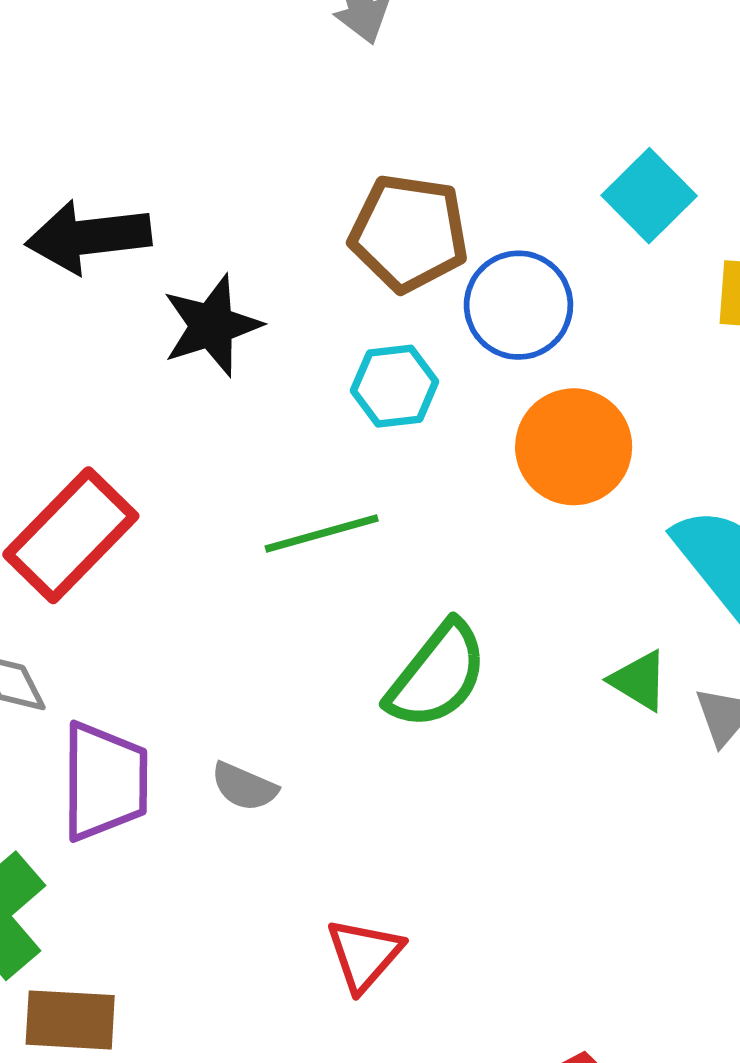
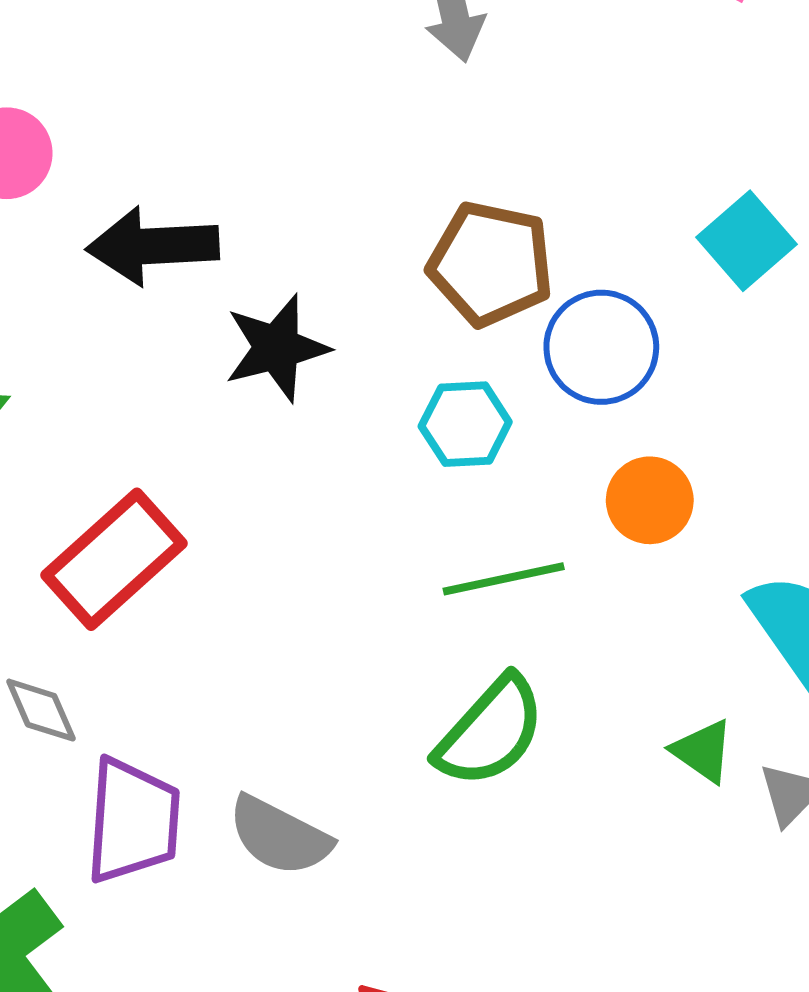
orange circle: (574, 447) -> (650, 500), size x0.7
green line: (322, 534) -> (504, 579), moved
gray semicircle: (244, 787) -> (280, 836), size x1.5

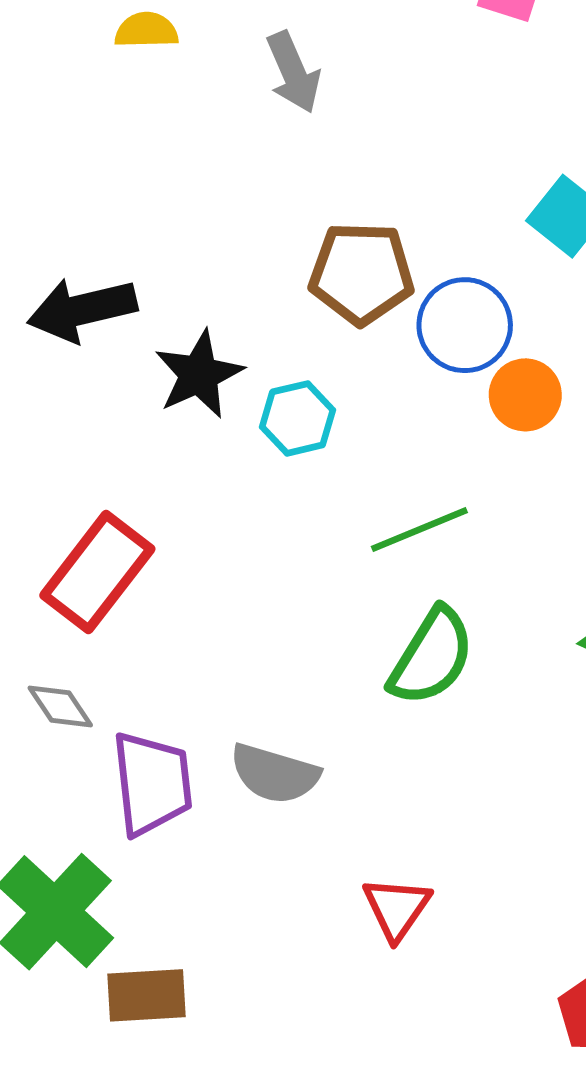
cyan hexagon: (465, 424) -> (298, 418), moved
orange circle: (650, 500) -> (525, 395), moved

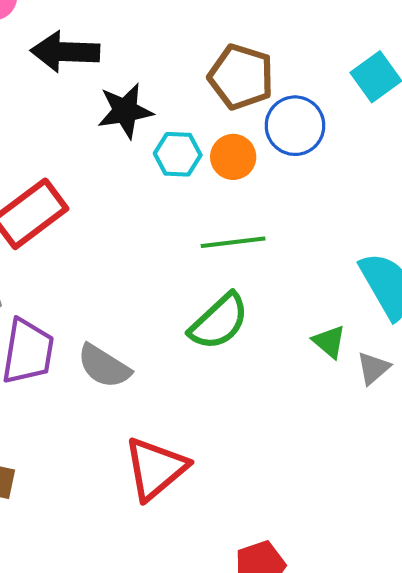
orange circle: (525, 395) -> (233, 157), moved
red triangle: (397, 908) -> (155, 468), size x1.5

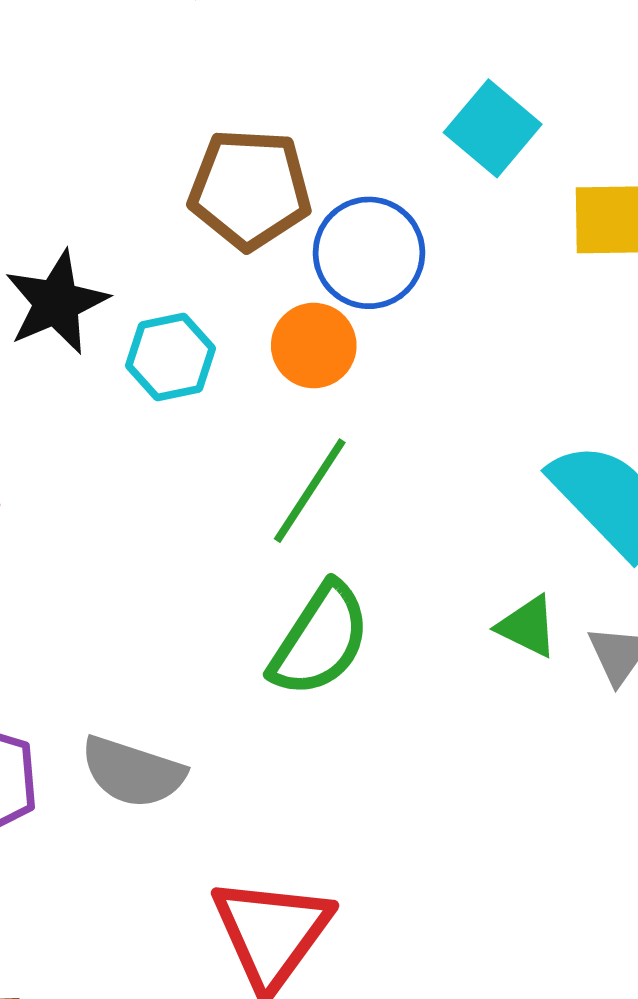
orange circle: (233, 157) -> (314, 346), moved
green line: (233, 242) -> (310, 491), turned -36

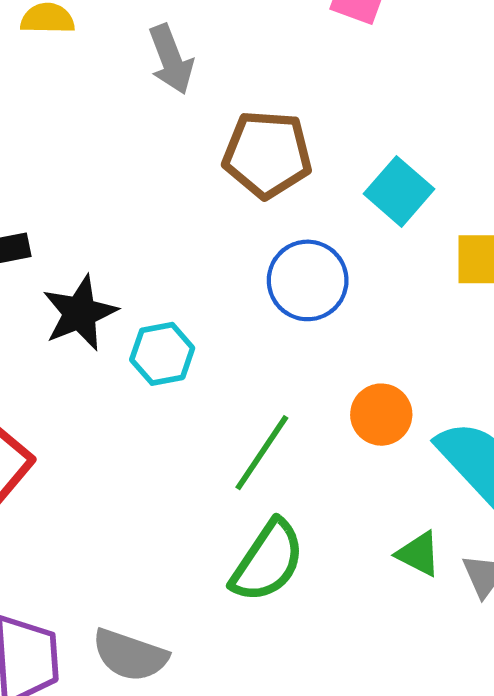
brown pentagon: (250, 189) -> (267, 154), moved
orange circle: (314, 346) -> (381, 415), moved

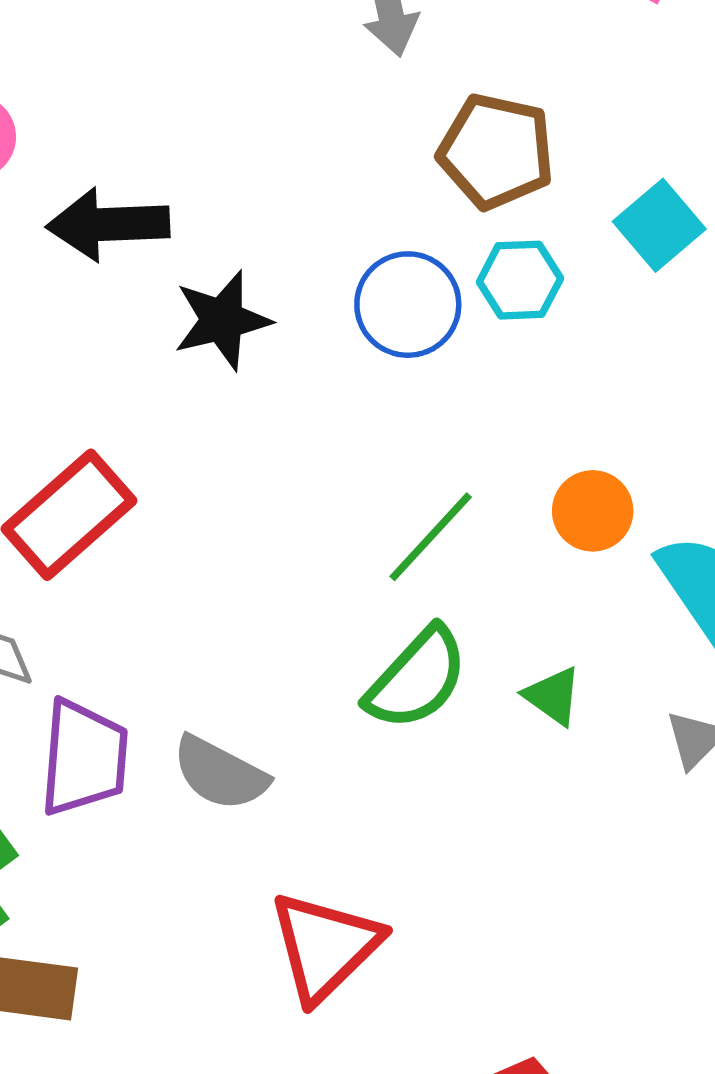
blue circle: (308, 280) -> (408, 305), moved
cyan hexagon: (162, 354) -> (520, 280), moved
green triangle: (419, 554) -> (553, 696), moved

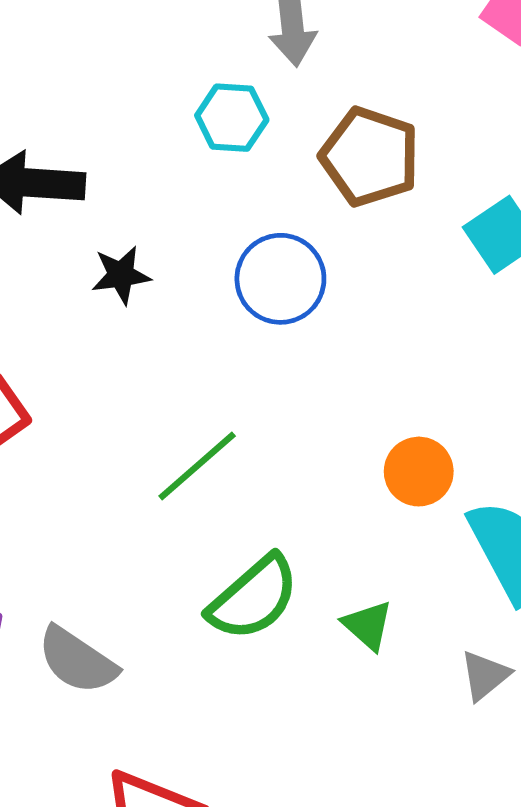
cyan hexagon: (520, 280) -> (232, 118), moved
black star: (222, 320) -> (121, 275), size x0.7
green line: (431, 537) -> (197, 466), moved

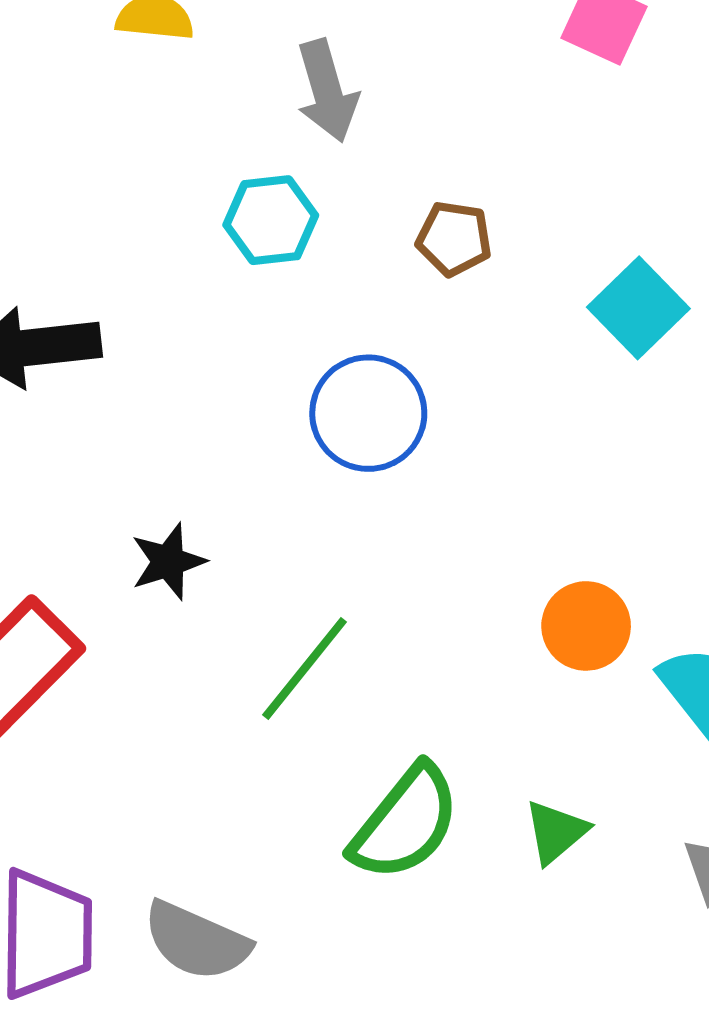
brown pentagon: (370, 157) -> (454, 239), size x0.6
black star: (121, 275) -> (168, 562), moved
green triangle: (368, 625) -> (556, 832), turned 48

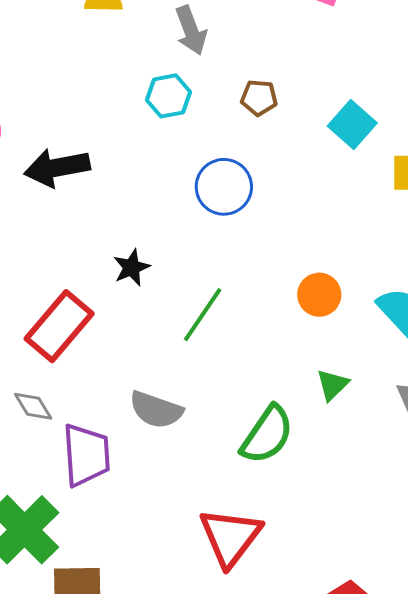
orange circle: (586, 626) -> (319, 295), moved
green semicircle: (405, 823) -> (267, 435), moved
gray semicircle: (196, 941) -> (156, 410), moved

